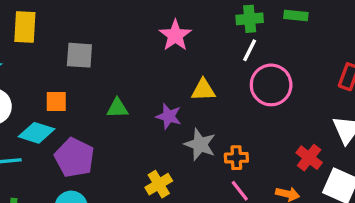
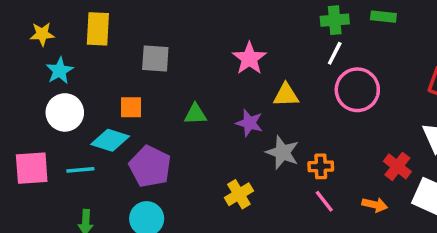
pink star: (175, 35) -> (249, 58), moved

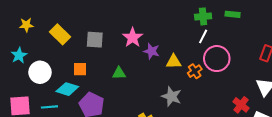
yellow rectangle: (98, 29) -> (60, 34), moved, turned -48
pink star: (249, 58) -> (133, 38), moved
cyan star: (60, 71) -> (19, 55), moved
purple star: (249, 123) -> (152, 51), moved
orange cross: (321, 166) -> (195, 71), moved, turned -32

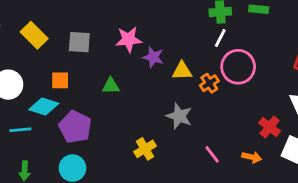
pink star: (133, 38) -> (129, 39), turned 30

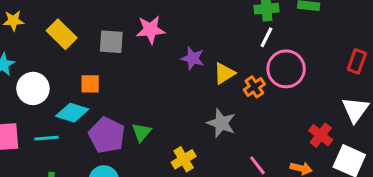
pink star: (129, 39) -> (150, 30), moved
yellow triangle: (182, 71) -> (224, 73), turned -30
green triangle: (111, 86) -> (141, 132), moved, turned -48

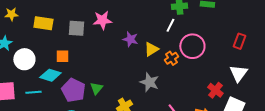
yellow rectangle: (62, 34) -> (43, 23), turned -36
white line: (266, 37) -> (170, 25), moved

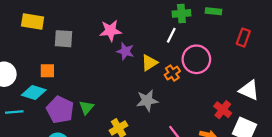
pink star: (102, 20) -> (110, 31), moved
yellow rectangle: (43, 23) -> (33, 21), moved
red rectangle: (239, 41) -> (243, 38), moved
white triangle: (238, 73) -> (249, 90), turned -42
gray star: (149, 82) -> (147, 101), turned -30

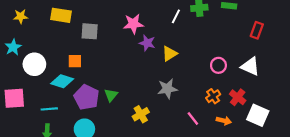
white line: (171, 35) -> (176, 16), moved
pink circle: (196, 59) -> (218, 65), moved, size x0.6
orange cross: (172, 73) -> (213, 96), moved
white triangle: (249, 90) -> (250, 66), moved
cyan line: (14, 112) -> (49, 109), moved

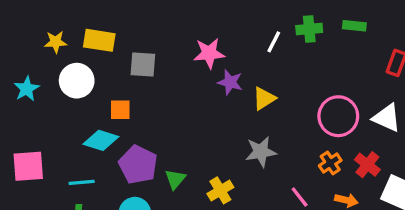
yellow star: (21, 16) -> (56, 42), moved
white circle: (34, 64) -> (77, 81), moved
pink circle: (218, 65) -> (338, 116), size x1.6
green triangle: (111, 95) -> (175, 179), moved

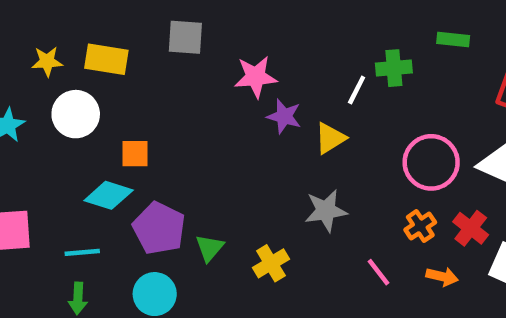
green cross: (309, 29) -> (394, 68), moved
white line: (274, 42) -> (357, 90), moved
gray square: (143, 65) -> (185, 37), moved

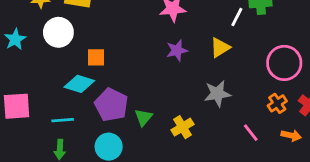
purple star: (284, 116) -> (177, 50), moved, turned -30

